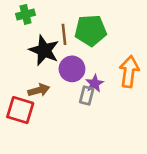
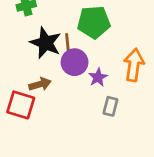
brown line: (64, 34) -> (68, 44), moved
gray rectangle: (87, 95) -> (110, 106), moved

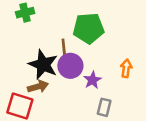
black star: (46, 43) -> (43, 65), moved
orange arrow: (134, 65) -> (126, 68), size x0.6

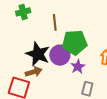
green pentagon: (89, 28) -> (75, 42), moved
brown line: (64, 49) -> (55, 22), moved

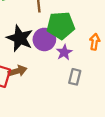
brown arrow: (34, 72) -> (17, 71), moved

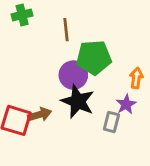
black star: (20, 38) -> (78, 101), moved
purple star: (64, 52) -> (126, 104), moved

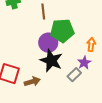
brown arrow: (40, 115) -> (32, 82), moved
gray rectangle: (111, 122) -> (74, 75), turned 32

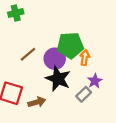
brown line: (43, 12) -> (28, 54), moved, turned 56
orange arrow: (91, 45) -> (85, 58), moved

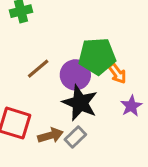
orange arrow: (85, 58) -> (117, 73), turned 136
gray rectangle: (84, 94) -> (75, 137), moved

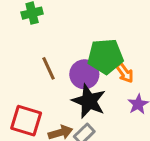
brown line: (38, 69) -> (49, 68), turned -75

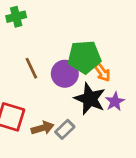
black star: (89, 101) -> (90, 99), moved

